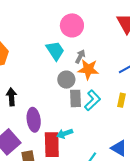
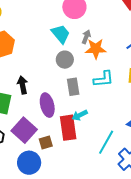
gray circle: (66, 80) -> (65, 60), moved
gray rectangle: (75, 98) -> (73, 87), moved
cyan L-shape: (92, 100) -> (103, 79), turned 45

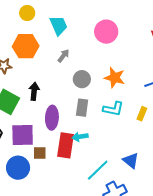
cyan trapezoid: (61, 34) -> (59, 25), moved
gray arrow: (86, 37) -> (64, 56), moved
purple square: (24, 130) -> (23, 135), turned 30

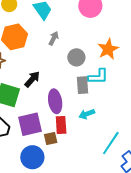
orange star: (115, 78) -> (108, 49), turned -30
black arrow: (34, 91) -> (32, 79), turned 48
cyan L-shape: (113, 109) -> (98, 77), moved
red rectangle: (65, 145) -> (61, 125), moved, size x0.7

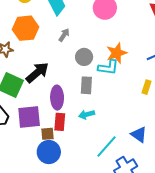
cyan L-shape: (98, 77) -> (108, 67), moved
black arrow: (32, 79) -> (37, 73), size x1.4
blue circle: (32, 157) -> (49, 152), moved

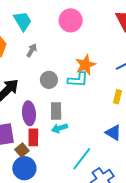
gray circle: (84, 57) -> (49, 80), moved
gray rectangle: (86, 85) -> (56, 111), moved
brown square: (48, 134) -> (22, 150), turned -32
blue triangle: (139, 135) -> (113, 133), moved

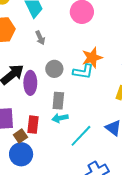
gray arrow: (32, 50) -> (40, 38), turned 120
purple ellipse: (29, 113) -> (30, 83), moved
cyan line: (82, 159) -> (81, 136), moved

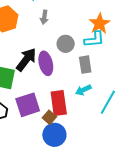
gray arrow: (40, 38) -> (44, 17), turned 48
gray rectangle: (58, 101) -> (85, 65), moved
red rectangle: (33, 125) -> (59, 103), size x1.4

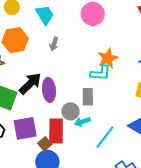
gray circle: (66, 44) -> (70, 111), moved

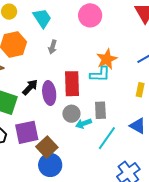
black arrow: (30, 83) -> (30, 87), size x0.7
gray rectangle: (88, 97) -> (100, 110), moved
red rectangle: (56, 131) -> (72, 84), moved
brown square: (45, 144) -> (47, 147), size x1.5

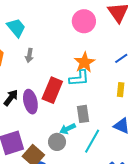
pink circle: (90, 15) -> (84, 21), moved
red rectangle: (72, 84) -> (52, 90), turned 30
gray circle: (71, 114) -> (57, 142), moved

